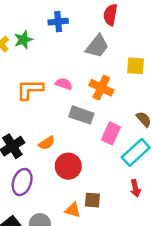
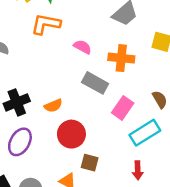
orange cross: (101, 88) -> (121, 58), turned -30
orange L-shape: (30, 90) -> (46, 24), moved
brown square: (92, 200) -> (90, 163), moved

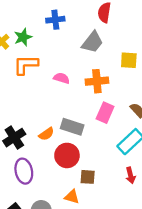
gray rectangle: (95, 83) -> (72, 127), moved
pink rectangle: (123, 108) -> (105, 113), moved
purple ellipse: (20, 142) -> (24, 171), turned -30

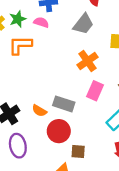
pink semicircle: (62, 78) -> (41, 22), moved
orange cross: (97, 81) -> (87, 61), turned -30
orange semicircle: (46, 134) -> (39, 111), turned 64

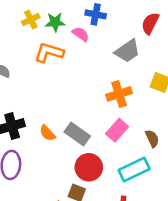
red circle: (59, 131) -> (89, 167), moved

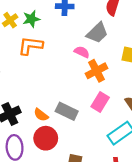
pink semicircle: (81, 34) -> (82, 52), moved
red circle: (89, 167) -> (46, 138), moved

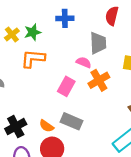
gray trapezoid: (97, 33) -> (98, 43), turned -45
pink rectangle: (100, 102) -> (66, 86), moved

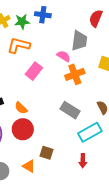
blue cross: (65, 18) -> (43, 15), moved
pink rectangle: (66, 86) -> (34, 71), moved
gray rectangle: (71, 121) -> (70, 110), moved

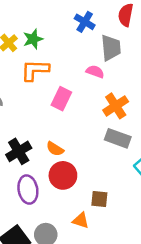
blue cross: (43, 15) -> (85, 22), moved, turned 35
orange cross: (75, 74) -> (116, 106), moved

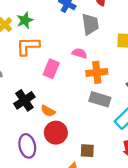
pink semicircle: (95, 72) -> (79, 53), moved
orange cross: (116, 106) -> (97, 72), turned 30
black cross: (19, 151) -> (24, 100), moved

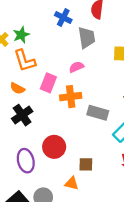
orange L-shape: (28, 46) -> (25, 61), turned -105
pink semicircle: (79, 53) -> (76, 67), turned -40
orange cross: (97, 72) -> (71, 97), moved
orange semicircle: (48, 111) -> (17, 88), moved

